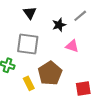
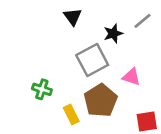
gray square: (28, 44) -> (92, 60), moved, turned -35
pink triangle: (72, 46) -> (131, 77), moved

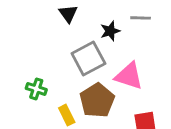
gray line: (143, 21) -> (141, 18), turned 42
pink triangle: (131, 77) -> (129, 76), size x1.5

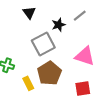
gray line: (141, 18) -> (80, 16), turned -40
pink triangle: (129, 76) -> (85, 56), moved

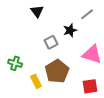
black star: (59, 25) -> (70, 30), moved
gray square: (43, 44) -> (51, 42), size x0.6

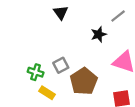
gray square: (51, 42) -> (61, 65), moved
yellow rectangle: (36, 81) -> (47, 93), moved, turned -32

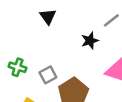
green cross: (36, 72) -> (17, 67), moved

